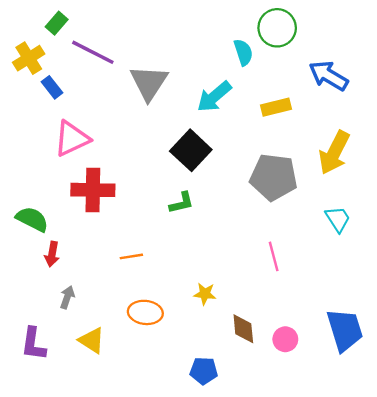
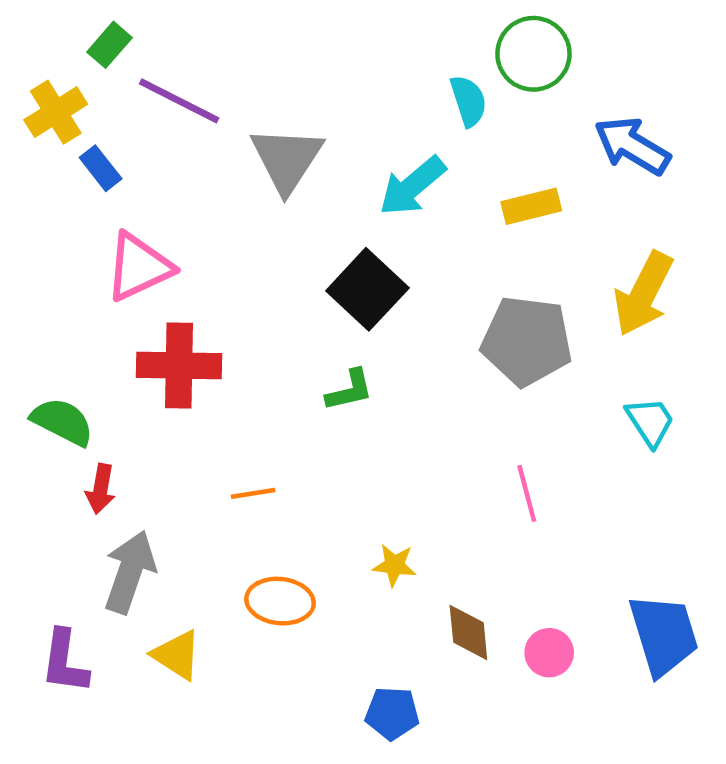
gray arrow: (67, 297) -> (130, 572), size x1.8

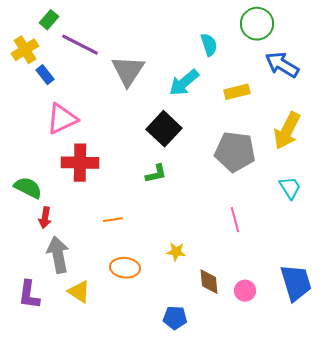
green circle: (533, 54) -> (257, 24), moved
gray arrow: (130, 572) -> (58, 255), turned -30

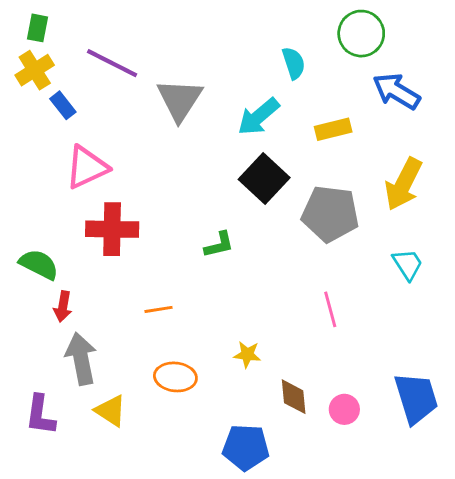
green rectangle: (49, 20) -> (37, 28), moved, turned -30
black square: (164, 129) -> (264, 179), moved
blue pentagon: (175, 318) -> (246, 447), size x1.4

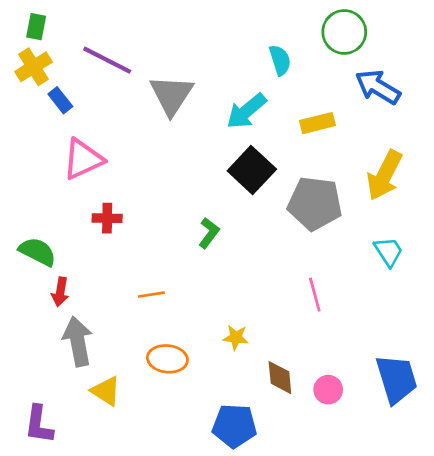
red cross: (112, 229) -> (107, 218), size x0.6
green L-shape: (219, 245) -> (209, 233), turned -40
purple L-shape: (40, 415) -> (39, 424), moved

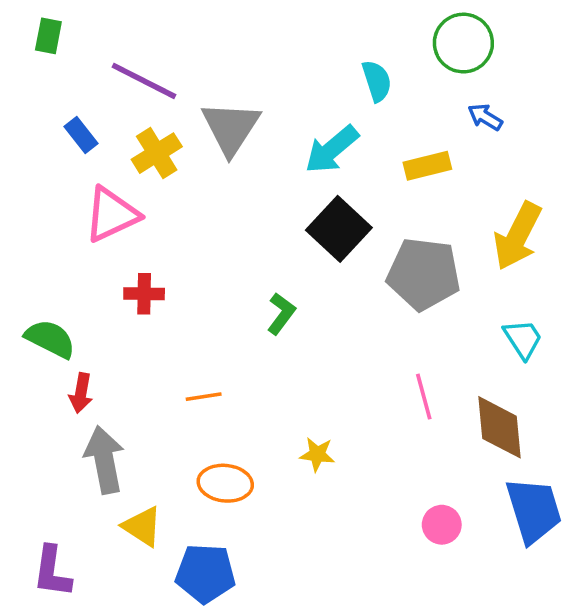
yellow cross: (33, 67) -> (157, 153), moved
blue arrow: (378, 87) -> (485, 117), moved, size x0.6
brown diamond: (280, 378) -> (499, 427), moved, size x1.4
blue pentagon: (234, 426) -> (205, 573), moved

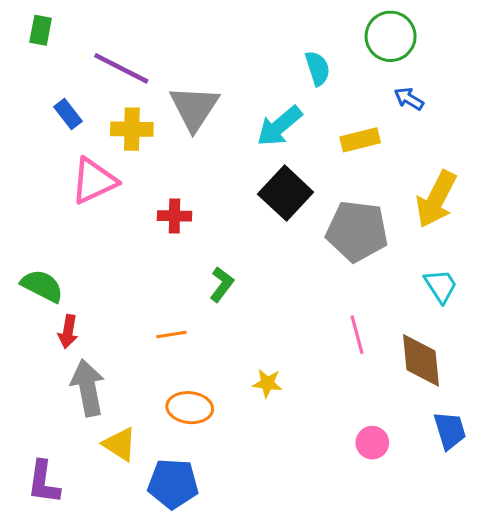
yellow cross: (157, 153) -> (132, 129), turned 33
red cross: (144, 294) -> (174, 216), moved
green L-shape: (281, 314) -> (222, 284), moved
blue trapezoid: (534, 510) -> (450, 430), size x0.7

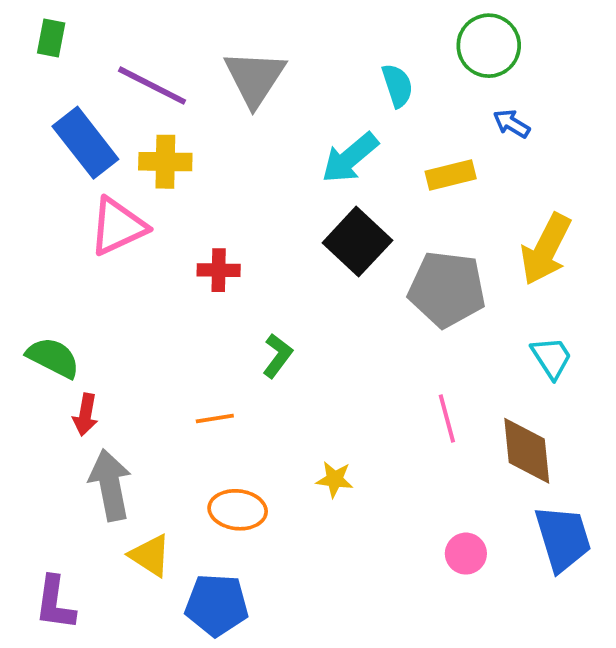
gray triangle: (194, 108) -> (255, 78), moved
blue rectangle: (68, 114) -> (85, 143), size x1.8
blue trapezoid: (450, 430) -> (563, 538), size x1.4

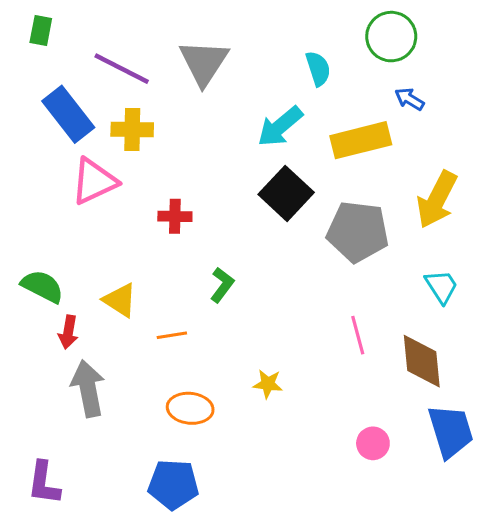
yellow rectangle: (451, 175) -> (361, 140), size x1.5
yellow triangle: (150, 555) -> (120, 300), moved

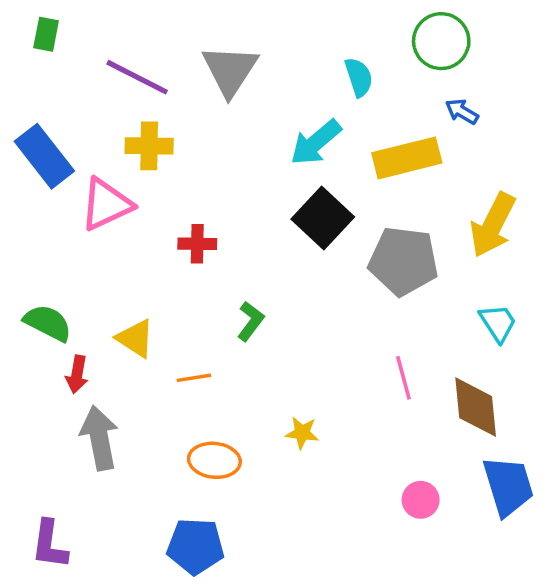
blue rectangle: (68, 114) -> (44, 156), moved

